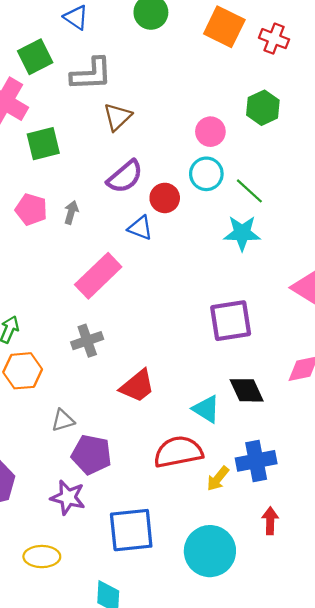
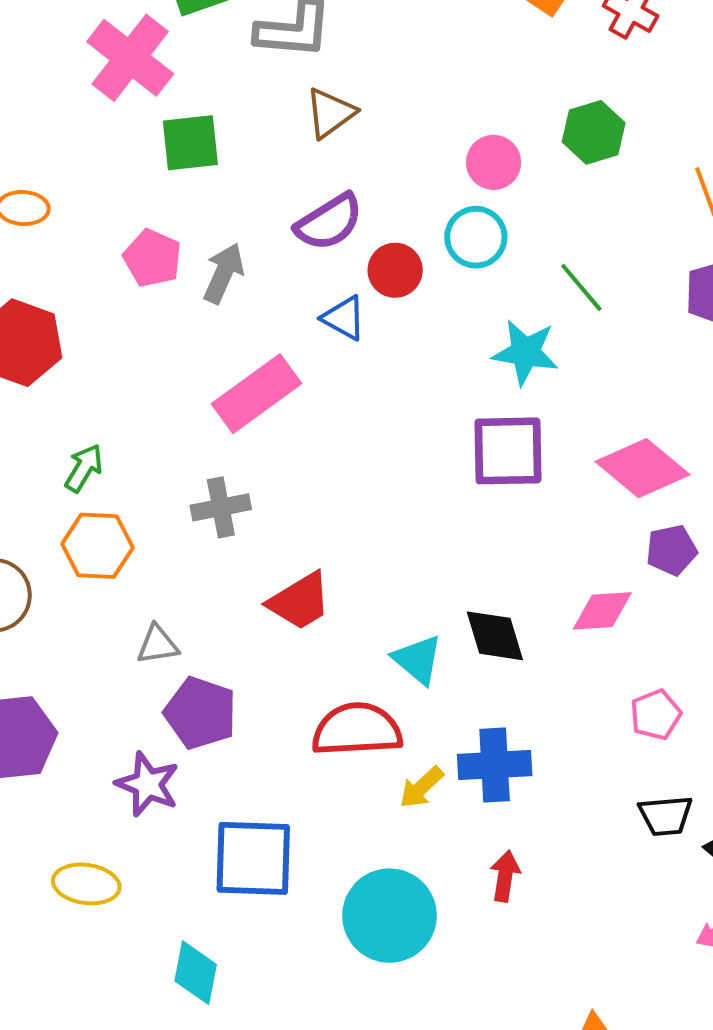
green line: (249, 191) -> (581, 287), moved
gray arrow: (71, 212) -> (224, 273), size x1.4
purple square: (231, 321) -> (508, 451), moved

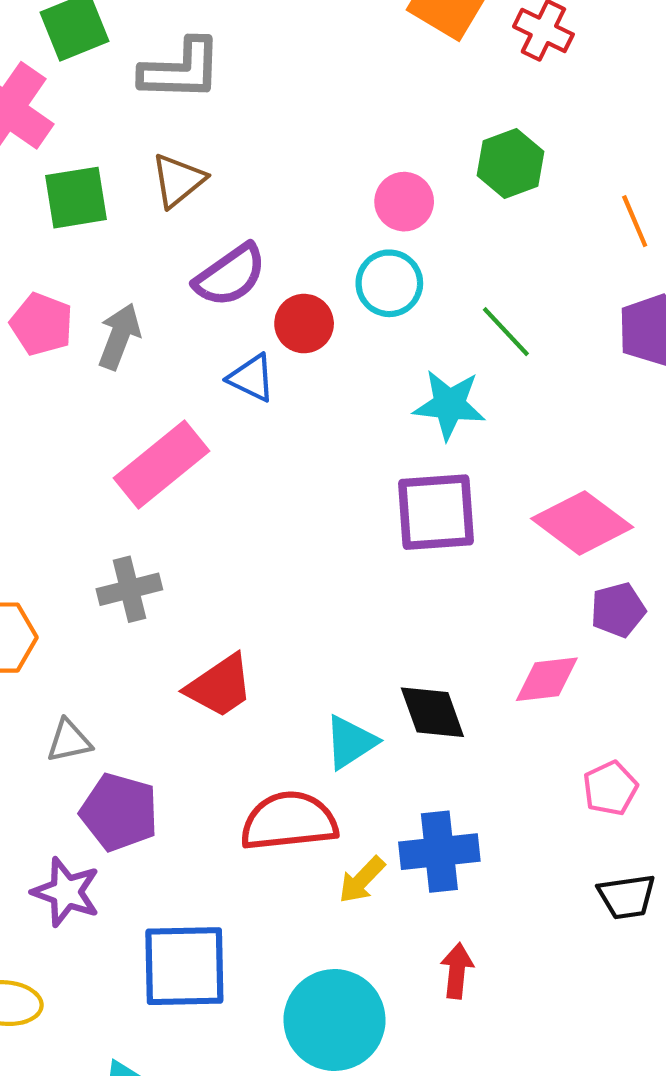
brown triangle: (330, 113) -> (178, 180), moved
cyan triangle: (418, 660) -> (350, 742), turned 50

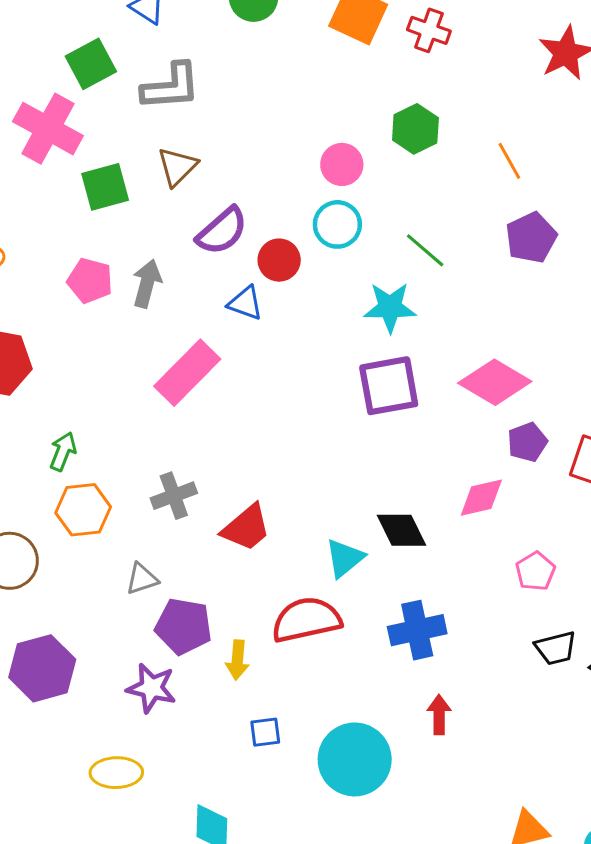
gray cross: (129, 589) -> (174, 496), moved
yellow arrow: (362, 880) -> (237, 660), moved, turned -33
blue square: (184, 966) -> (265, 732), moved, size x0.5

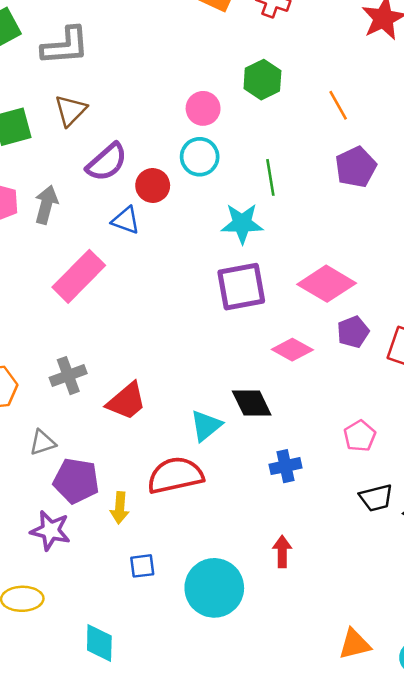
green line: (425, 250) -> (270, 177), turned 40
pink diamond: (481, 498) -> (292, 350), moved, turned 42
blue cross: (417, 630) -> (285, 466), moved, size x0.7

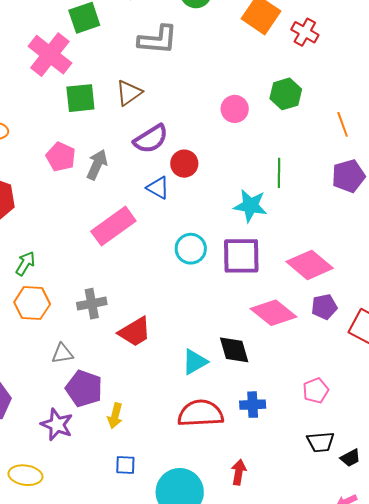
gray L-shape: (65, 46) -> (158, 40), moved
cyan circle: (200, 157) -> (191, 249), moved
pink diamond: (292, 350) -> (274, 313), size x1.4
red semicircle: (175, 475) -> (201, 413), moved

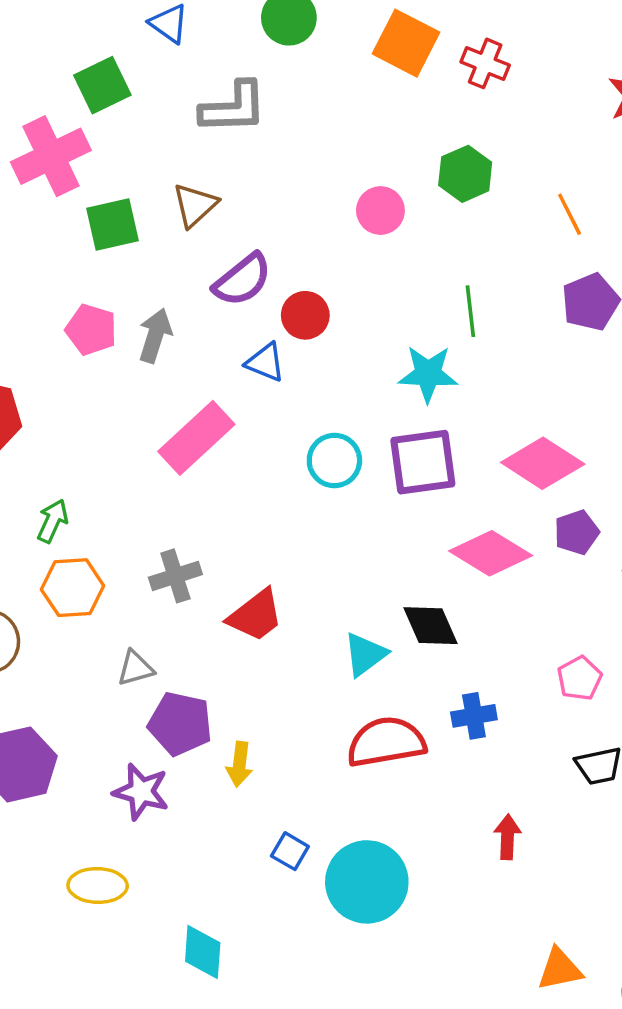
pink cross: (50, 55) -> (51, 156), turned 33
blue square: (125, 465) -> (290, 851), moved, turned 35
red arrow: (239, 472) -> (507, 837), moved

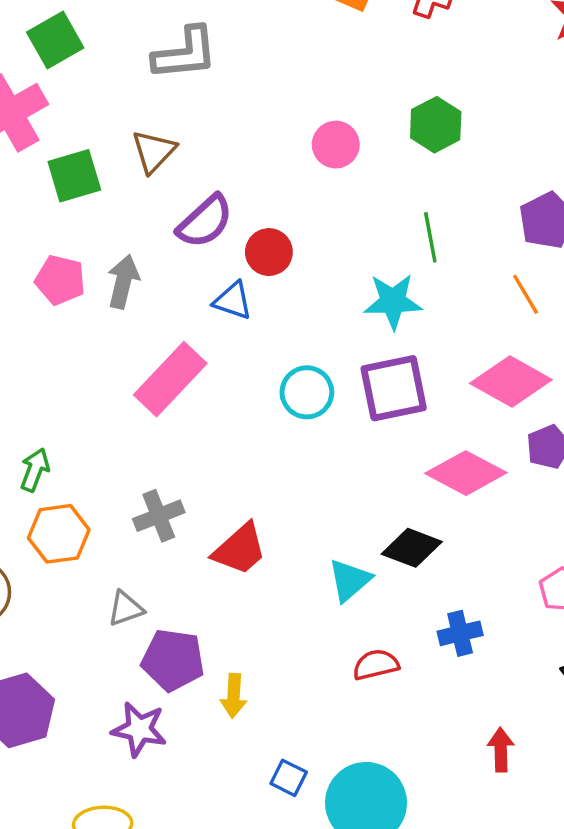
green hexagon: (465, 174) -> (436, 125), moved
orange line: (570, 214) -> (526, 294), moved
black diamond: (431, 626) -> (412, 548), turned -42
red semicircle: (386, 742) -> (376, 665), size x0.6

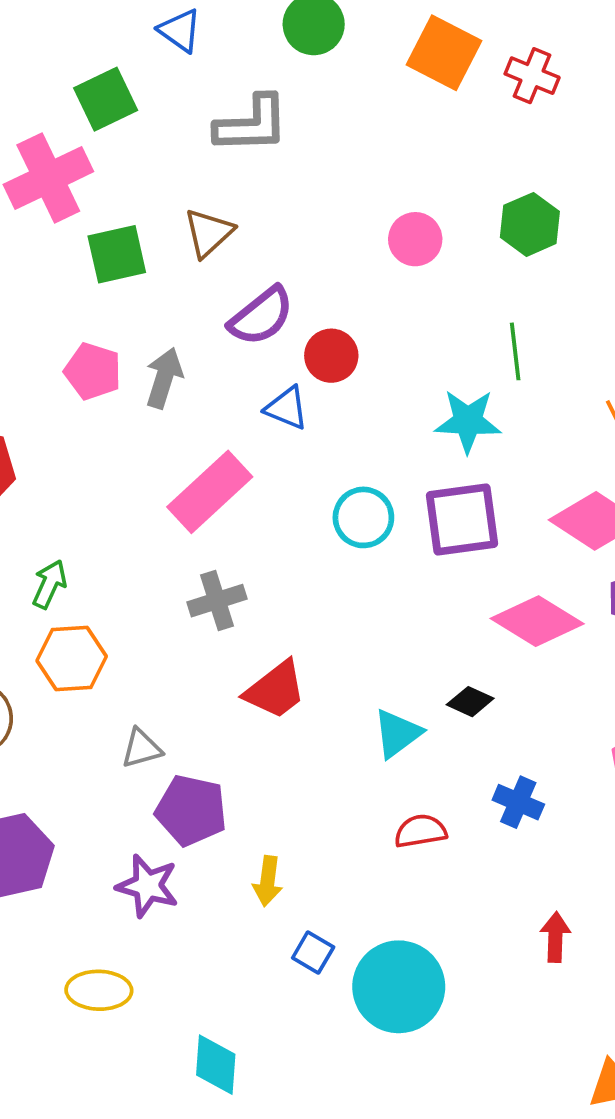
gray cross: (159, 516) -> (217, 601), moved
black diamond: (412, 548) -> (470, 702), size x0.7
blue cross: (460, 633) -> (518, 802), turned 33
yellow arrow: (234, 696) -> (268, 881), moved

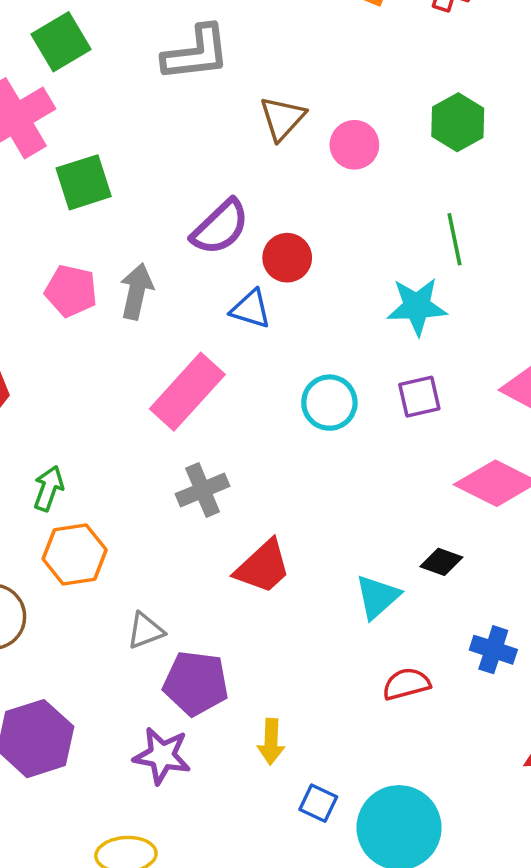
brown triangle: (209, 233) -> (282, 118), moved
purple square: (462, 519) -> (419, 397), size x0.6

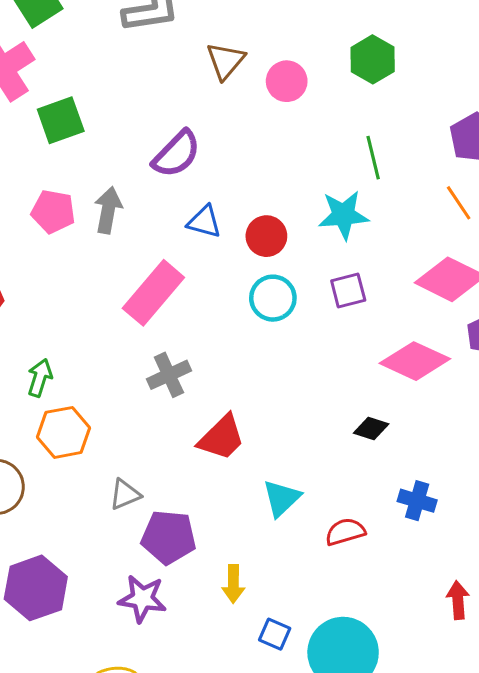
red circle: (287, 258) -> (266, 236), moved
cyan triangle: (378, 597) -> (282, 498), moved

